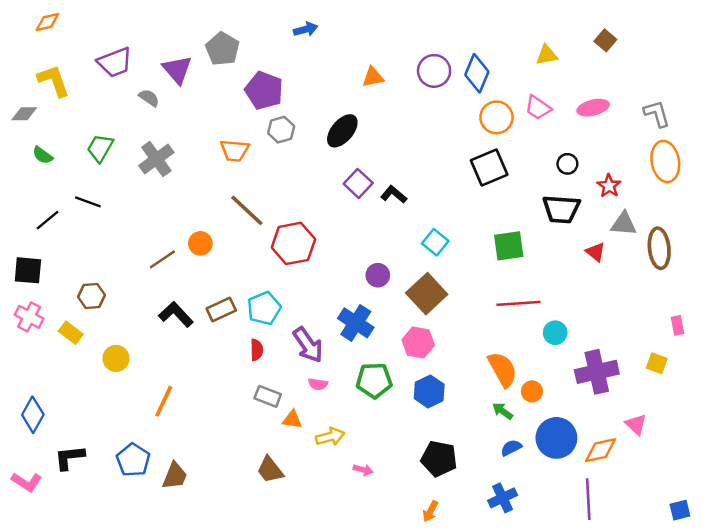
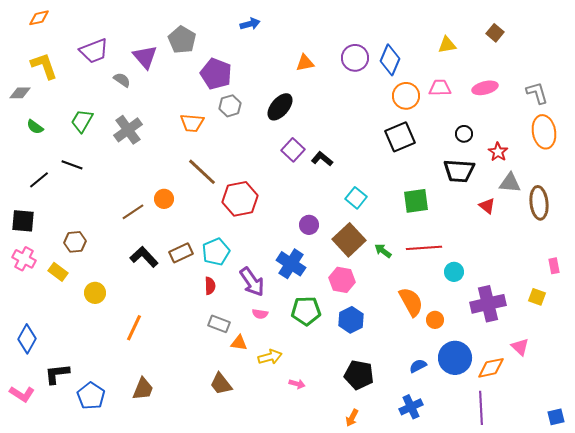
pink trapezoid: (538, 108) -> (440, 88), turned 145
green arrow: (503, 411) -> (383, 251), moved
blue pentagon: (133, 460) -> (91, 396), moved

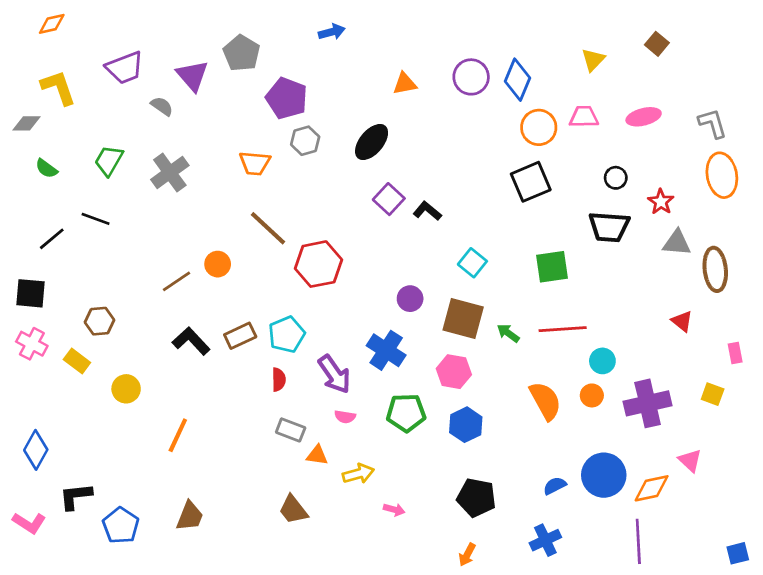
yellow triangle: (447, 45) -> (593, 60), turned -36
red triangle: (487, 206) -> (682, 321), moved
brown square: (349, 240) -> (463, 318), turned -32
orange circle: (435, 320) -> (592, 395), moved

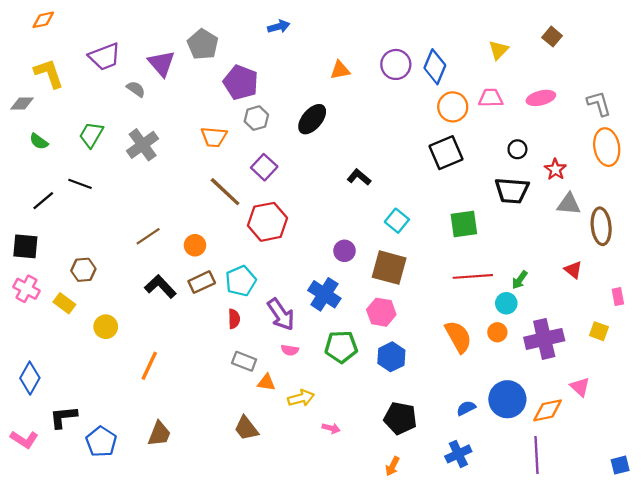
purple square: (389, 199) -> (264, 167), moved
orange circle: (218, 264) -> (195, 245), moved
green arrow: (508, 333) -> (520, 280), moved, turned -90

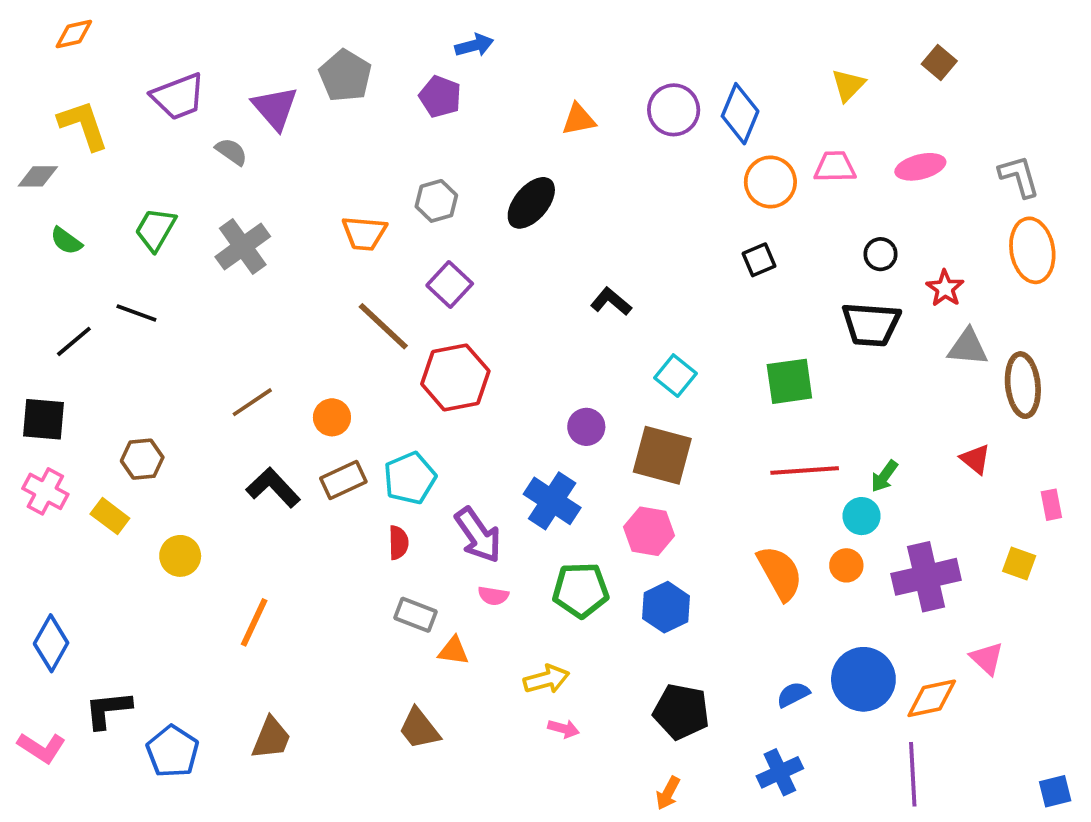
purple pentagon: (241, 82) -> (440, 97), moved, size x0.7
black square: (446, 153) -> (759, 260), size x0.6
yellow arrow: (301, 398) -> (546, 679), moved

